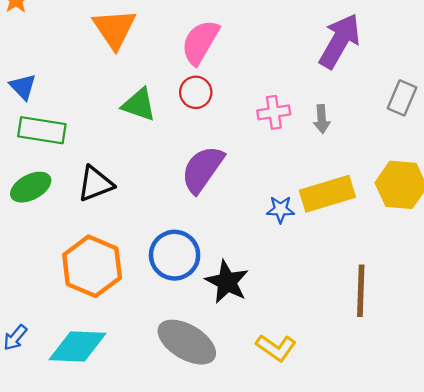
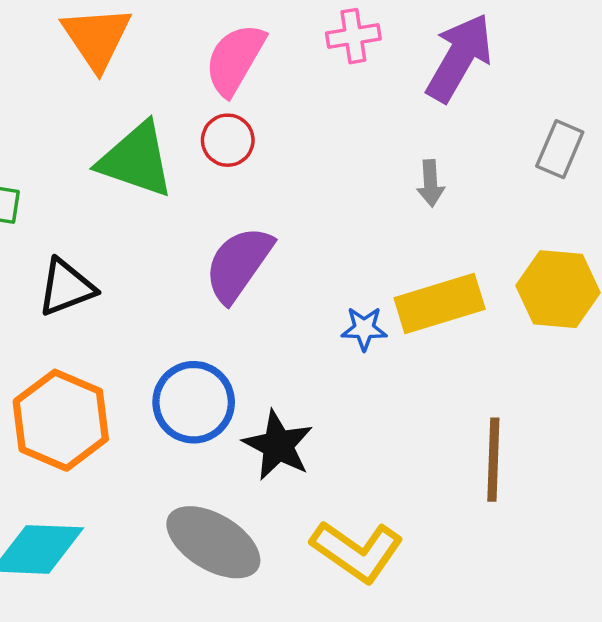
green triangle: (139, 105) -> (136, 160), size x1.4
pink cross: (274, 112) -> (353, 36), moved
yellow L-shape: (276, 348) -> (357, 551), size x1.4

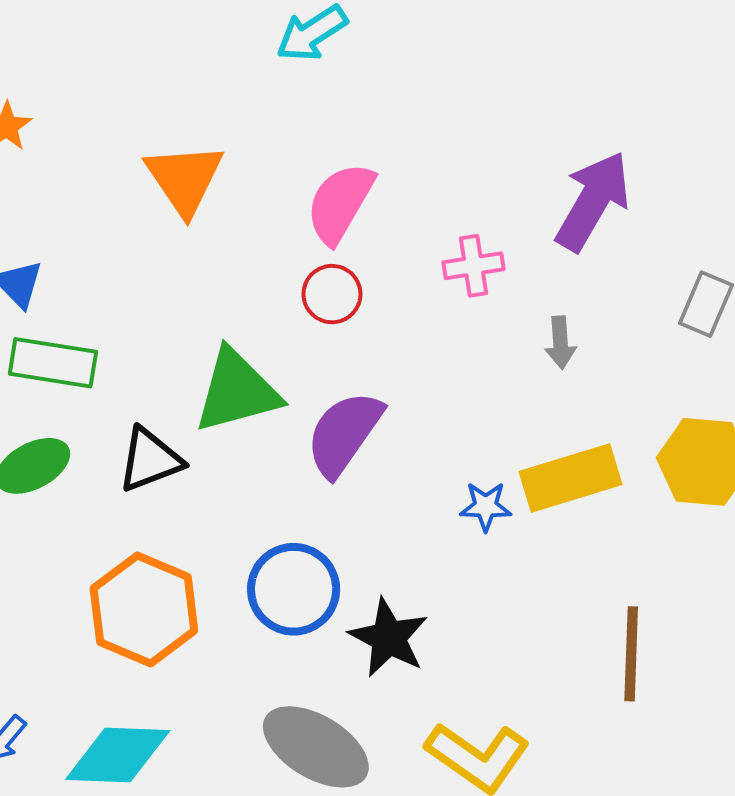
pink cross: (353, 36) -> (473, 266), moved
green triangle: (136, 160) -> (237, 391), moved, turned -34

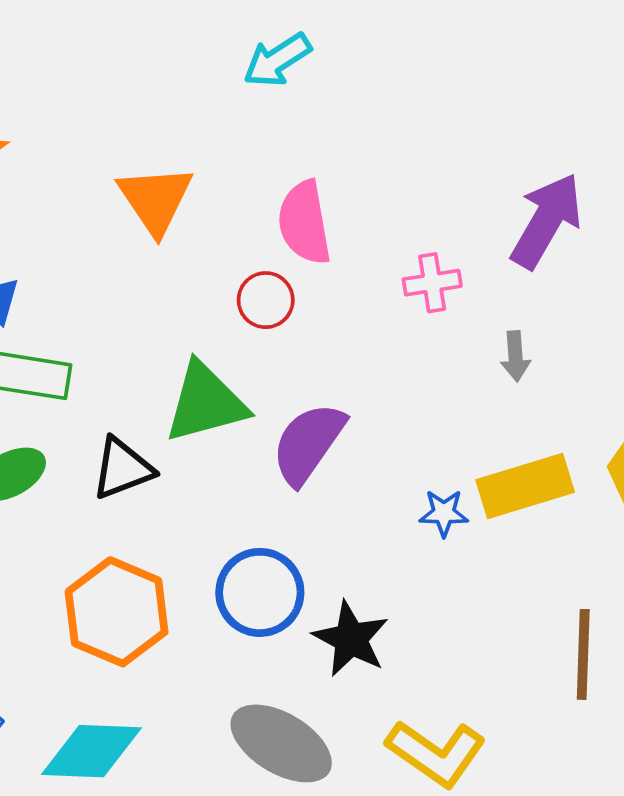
pink semicircle: (340, 203) -> (304, 223), turned -40
red circle: (332, 294) -> (266, 300), moved

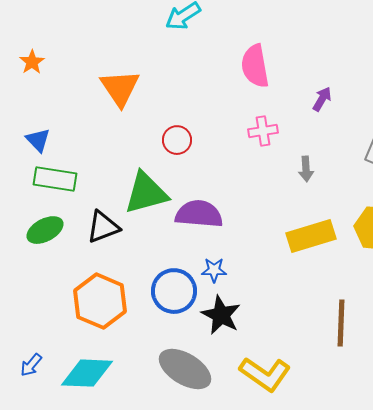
purple arrow: (546, 221) -> (322, 99), size x0.5
pink semicircle: (304, 223) -> (255, 66), moved
purple semicircle: (308, 443) -> (199, 214), turned 60
blue star: (444, 513) -> (214, 270), moved

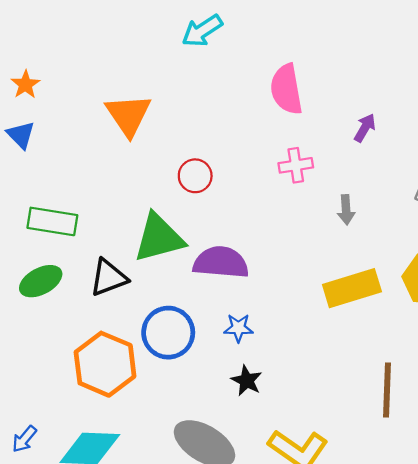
blue triangle: (38, 140) -> (21, 135), moved
blue circle: (174, 291) -> (168, 333), moved
black star: (221, 315) -> (247, 381), size x0.7

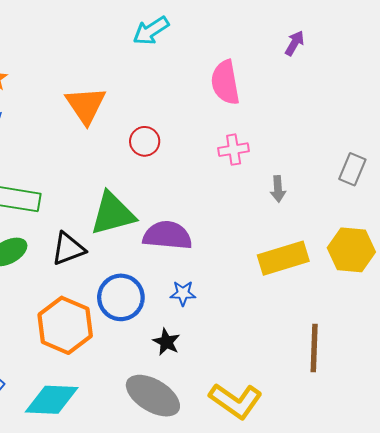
purple arrow: (365, 128) -> (295, 43), moved
red circle: (195, 176) -> (145, 141), moved
black star: (247, 381) -> (166, 342), moved

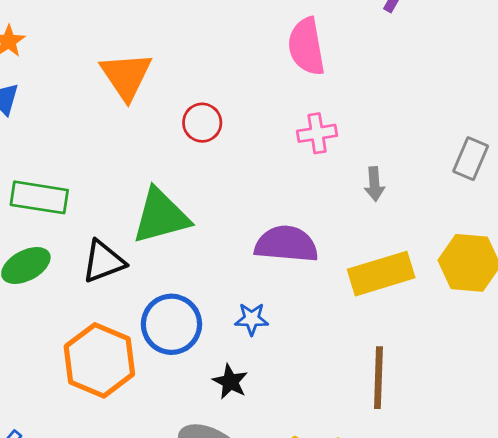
purple semicircle: (167, 235) -> (286, 244), moved
brown line: (314, 348) -> (378, 378), moved

